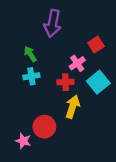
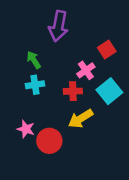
yellow arrow: (73, 107) -> (81, 119), turned -140
pink star: (23, 141) -> (26, 129), moved

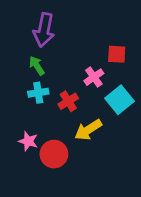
purple arrow: (58, 26) -> (44, 30), moved
red square: (107, 49) -> (117, 54), turned 36
red cross: (73, 91) -> (68, 101), moved, turned -30

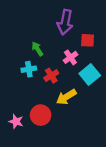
purple arrow: (44, 30) -> (65, 22), moved
green arrow: (37, 66) -> (37, 49), moved
pink star: (28, 141) -> (16, 122), moved

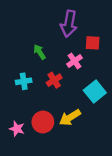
cyan cross: (29, 69) -> (24, 81), moved
cyan square: (90, 75) -> (95, 91), moved
yellow arrow: (66, 97) -> (70, 117), moved

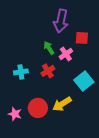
green arrow: (39, 52) -> (49, 48), moved

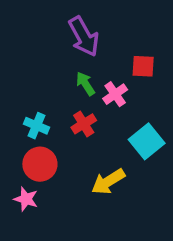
purple arrow: (61, 21) -> (84, 36), moved, turned -40
cyan cross: (21, 72) -> (36, 126), turned 32
red circle: (38, 108) -> (40, 164), moved

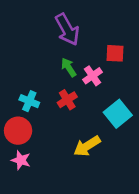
red circle: (40, 164) -> (18, 131), moved

